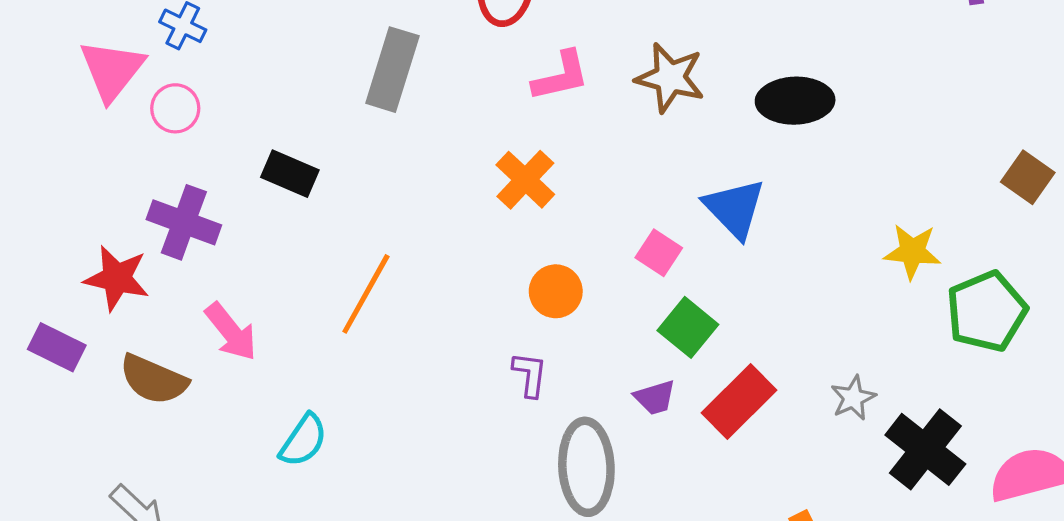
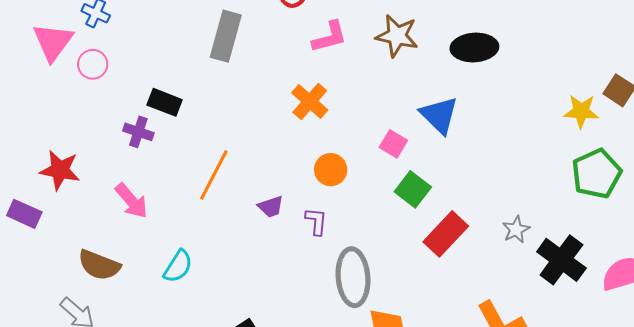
purple cross: (184, 222) -> (138, 132), moved, size x0.7
yellow star: (912, 252) -> (581, 111), moved
brown semicircle: (154, 380) -> (99, 265), moved
purple trapezoid: (655, 397) -> (271, 207), moved

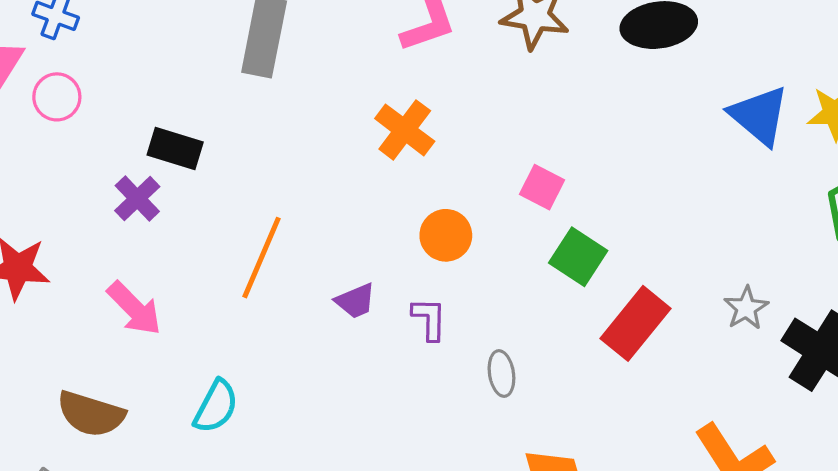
blue triangle: (439, 115) -> (759, 116), moved
purple cross: (138, 132) -> (137, 199), turned 32
gray ellipse: (353, 277) -> (501, 374), moved, size x0.5

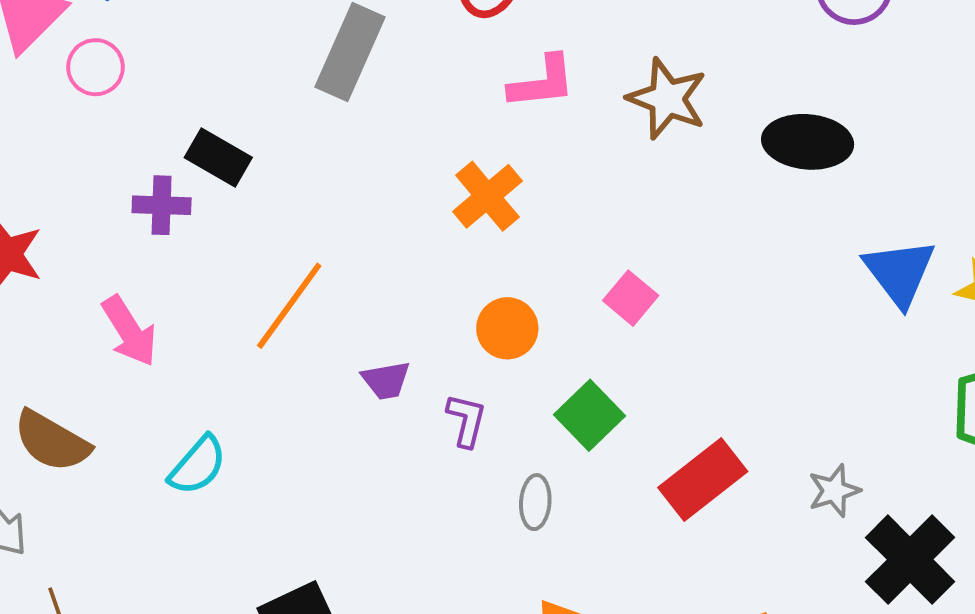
purple cross: (137, 199) -> (162, 205), turned 33
green square: (578, 257) -> (589, 415), moved

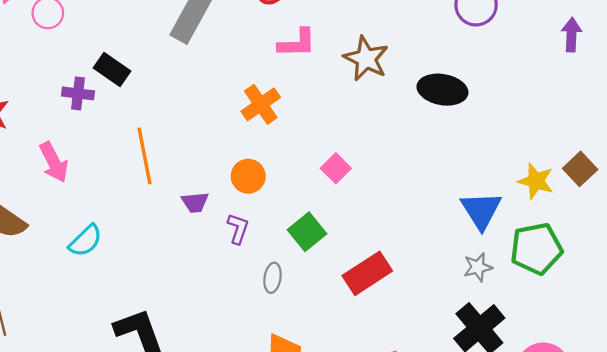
blue triangle: (900, 272) -> (481, 210), moved
orange line: (289, 306) -> (144, 156), turned -52
orange circle: (507, 328) -> (248, 176), moved
gray star: (834, 491) -> (478, 267), moved

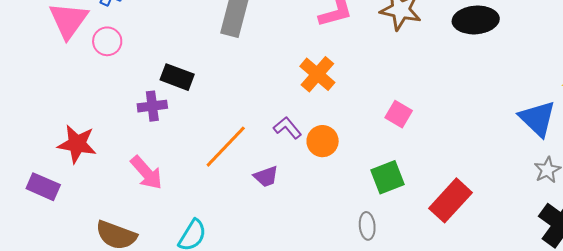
orange line: (144, 156) -> (226, 147), turned 69
purple trapezoid: (195, 202) -> (266, 177), moved
purple L-shape: (238, 229) -> (287, 128), moved, turned -44
green square: (307, 232) -> (387, 177), turned 32

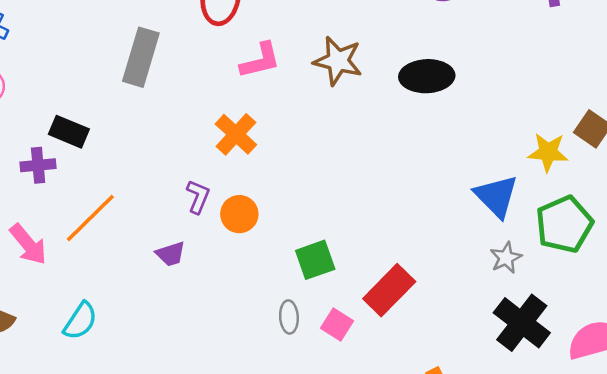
pink square: (399, 114) -> (337, 325), moved
purple L-shape: (287, 128) -> (198, 197), turned 60
orange line: (226, 147) -> (90, 218), moved

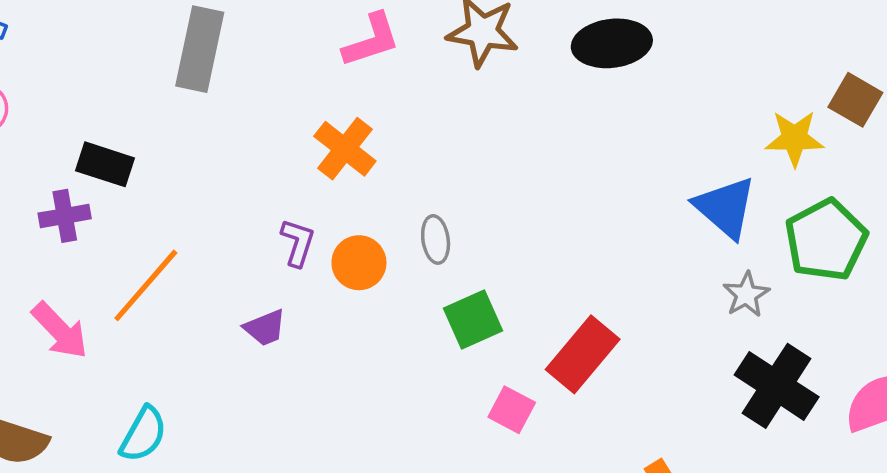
gray ellipse: (289, 317) -> (436, 239), moved

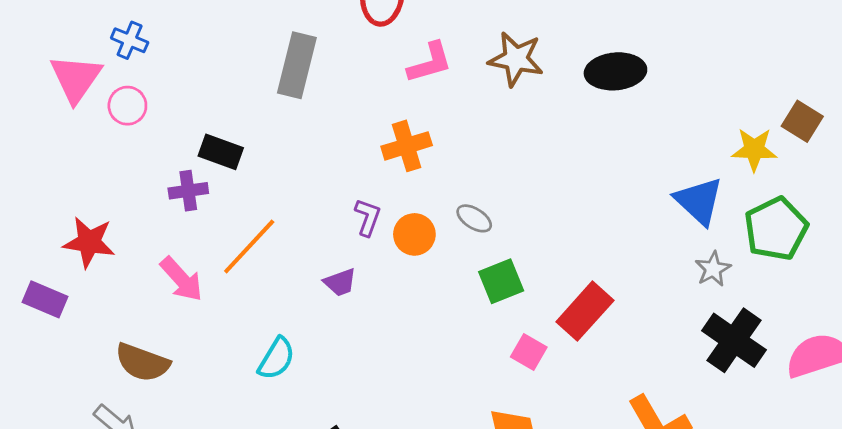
orange cross: (345, 149) -> (407, 146), turned 33
gray ellipse: (436, 239) -> (474, 218), turned -52
cyan semicircle: (143, 434) -> (276, 359), moved

